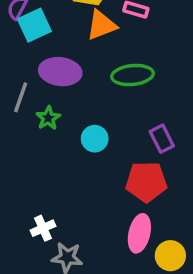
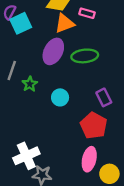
purple ellipse: (60, 72) -> (53, 51), moved, turned -70
red pentagon: (146, 182) -> (94, 126), turned 30
white cross: (43, 228) -> (26, 156), size x1.6

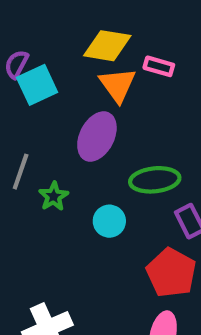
orange triangle: (65, 23) -> (118, 85), turned -45
green ellipse: (85, 56) -> (155, 180), moved

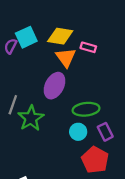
cyan square: (37, 85) -> (26, 37), moved
green star: (54, 196) -> (31, 118), size x1.6
cyan circle: (109, 221) -> (78, 132), moved

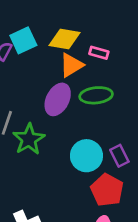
orange triangle: (66, 57) -> (71, 65), turned 35
green ellipse: (86, 109) -> (96, 95), moved
cyan circle: (78, 132) -> (86, 156), size x1.5

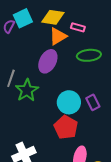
green ellipse: (96, 95) -> (89, 55), moved
red pentagon: (107, 190) -> (66, 127), moved

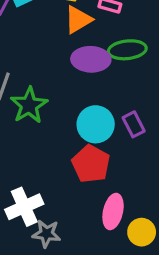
purple ellipse: (48, 61) -> (91, 59), moved, turned 65

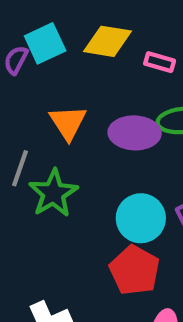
orange triangle: (78, 20) -> (68, 122), moved, turned -32

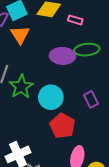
orange triangle: (68, 122) -> (20, 35), moved
cyan circle: (141, 218) -> (51, 97), moved

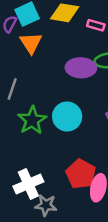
green star: (21, 87) -> (32, 120), moved
red pentagon: (62, 126) -> (81, 174), moved

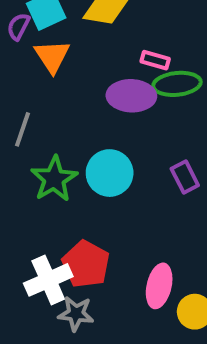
pink rectangle: (96, 25) -> (155, 60), moved
red pentagon: (81, 174) -> (86, 264), moved

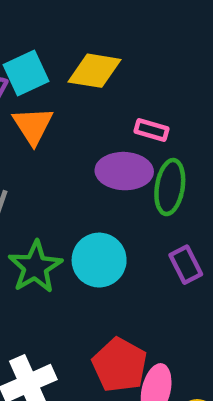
green ellipse: (177, 84) -> (170, 187), moved, turned -75
red pentagon: (86, 264) -> (120, 365), moved

